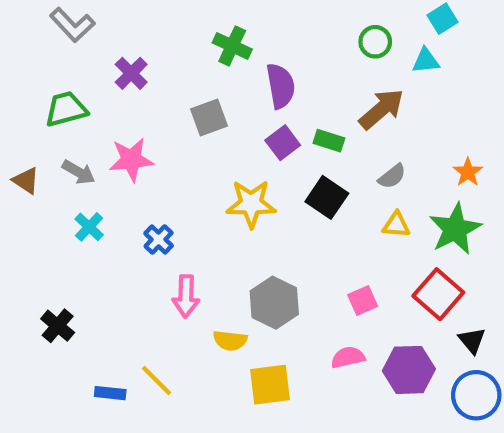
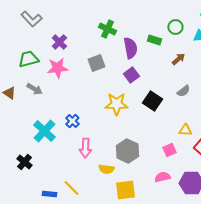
brown arrow: (382, 109) -> (178, 59), size x0.6
green rectangle: (329, 141) -> (154, 40), moved
pink star: (131, 160) -> (57, 68), moved
yellow triangle: (396, 225) -> (185, 130), moved
cyan cross: (89, 227) -> (44, 131), moved, size x1.6

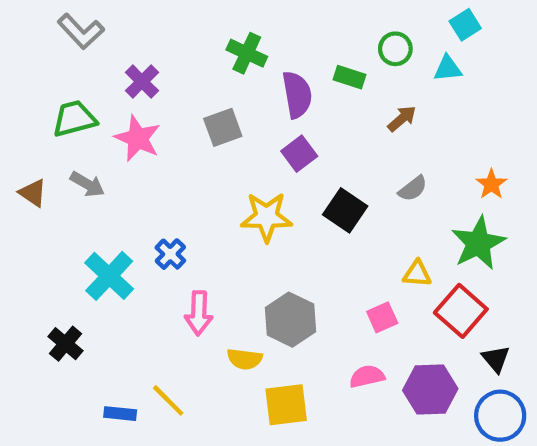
pink star: (57, 68) -> (138, 138), turned 30

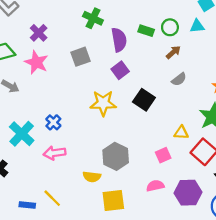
green circle: (395, 49) -> (170, 27), moved
gray semicircle: (413, 189) -> (179, 79), moved
pink arrow: (199, 313) -> (54, 153), moved, turned 80

